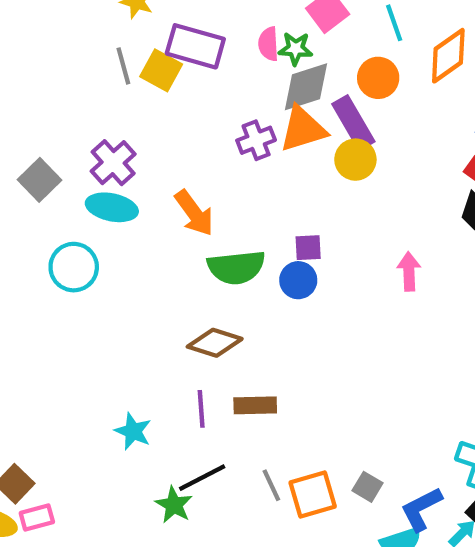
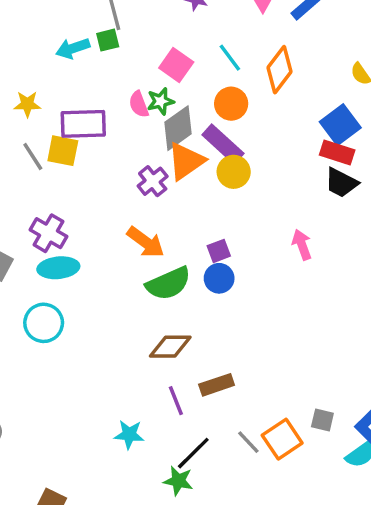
orange arrow: (194, 213) -> (146, 242), moved

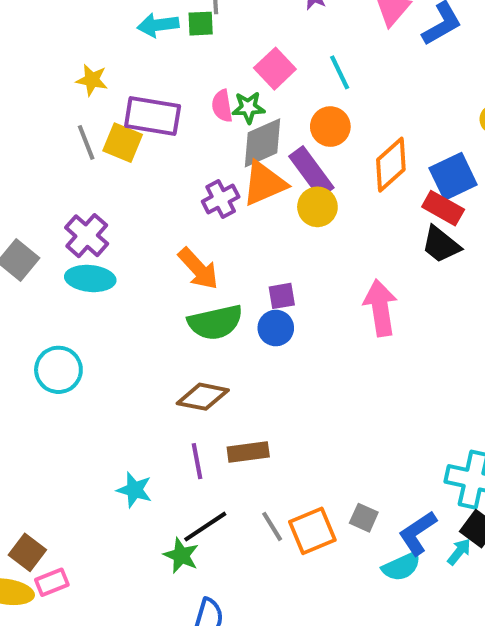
orange diamond: (280, 70) -> (391, 165), moved
pink arrow: (302, 245) -> (380, 308), size x1.5
cyan circle: (44, 323) -> (58, 370), moved

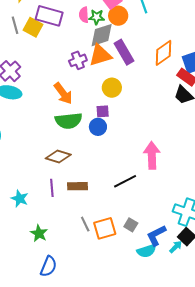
orange circle: (330, 127) -> (118, 16), moved
yellow circle: (317, 207) -> (112, 88), moved
pink arrow: (380, 308) -> (152, 155), moved
black line: (205, 527) -> (125, 181), moved

